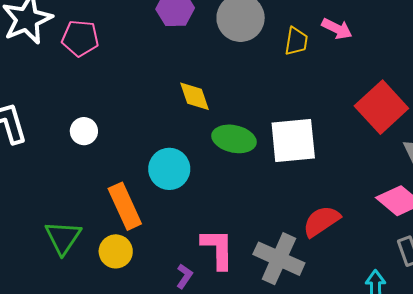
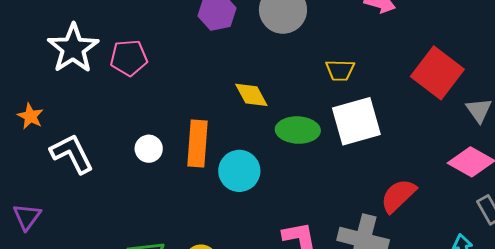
yellow trapezoid: (296, 41) -> (340, 70), moved, turned 92
orange rectangle: (125, 206) -> (197, 144), moved, turned 39

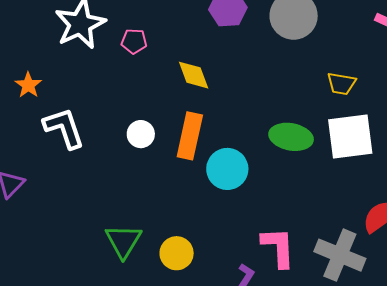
pink pentagon: (129, 58) -> (134, 41), size x0.7
yellow diamond: (251, 95) -> (194, 75), moved

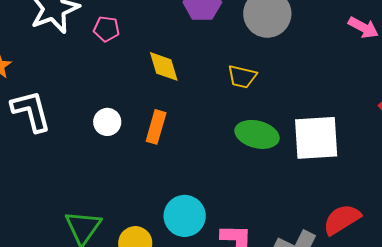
yellow trapezoid: (341, 84) -> (242, 77), moved
orange rectangle: (190, 136) -> (156, 127), size x0.7
cyan circle: (227, 169) -> (185, 216), moved

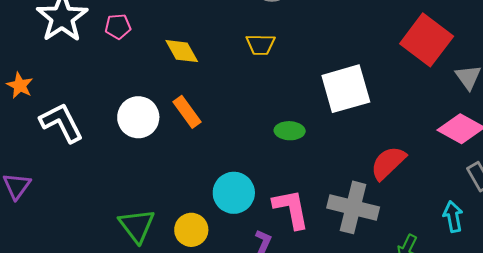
white circle: (107, 122) -> (138, 117), size x1.5
orange rectangle: (156, 127) -> (187, 112), turned -40
green ellipse: (257, 134) -> (290, 131), moved, size x0.7

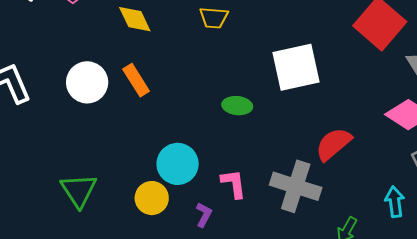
pink L-shape: (291, 209) -> (234, 184), size x0.7
yellow circle: (191, 230) -> (152, 198), moved

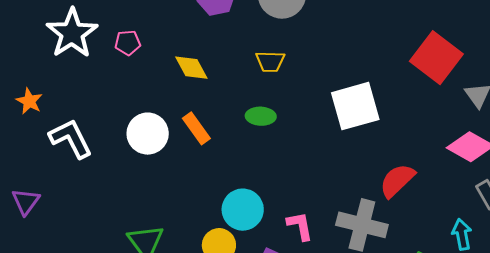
green ellipse: (237, 106) -> (261, 116), moved

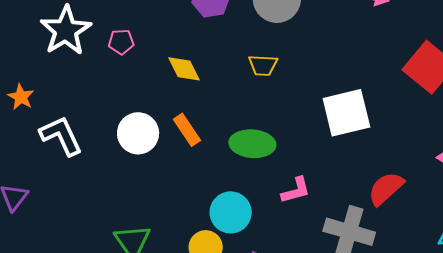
green ellipse: (261, 116) -> (252, 144), moved, size x1.5
pink L-shape: (300, 226) -> (296, 190), moved, turned 84

